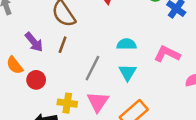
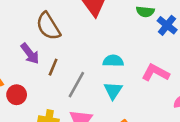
purple arrow: (34, 42) -> (30, 54), moved
brown line: (63, 45) -> (53, 67), moved

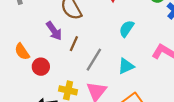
cyan semicircle: (113, 61) -> (127, 29), moved, turned -60
cyan triangle: (113, 91) -> (126, 66), turned 30

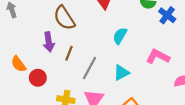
purple arrow: (54, 31) -> (49, 42), turned 30

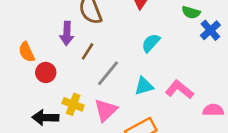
pink L-shape: (158, 57) -> (179, 90), moved

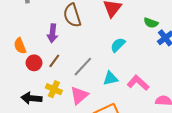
brown line: (88, 51) -> (54, 61), moved

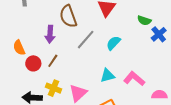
gray line: (83, 67) -> (86, 40), moved

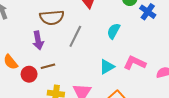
brown semicircle: (68, 16) -> (52, 17), turned -60
cyan semicircle: (113, 43) -> (114, 31), moved
brown line: (53, 61) -> (48, 66), turned 56

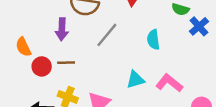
cyan semicircle: (114, 31) -> (153, 40), turned -49

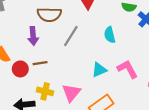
pink L-shape: (169, 83) -> (127, 69), turned 30

